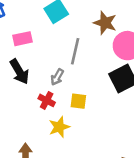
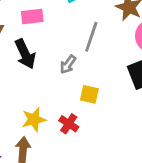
red cross: (47, 100) -> (69, 124), moved
yellow star: (59, 127) -> (34, 120), moved

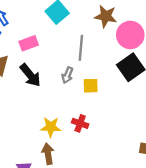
yellow square: (89, 94) -> (91, 86), moved
yellow star: (34, 120) -> (51, 127), turned 30

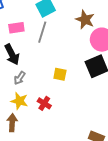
gray line: (81, 48) -> (42, 32), moved
gray arrow: (67, 75) -> (20, 78), moved

